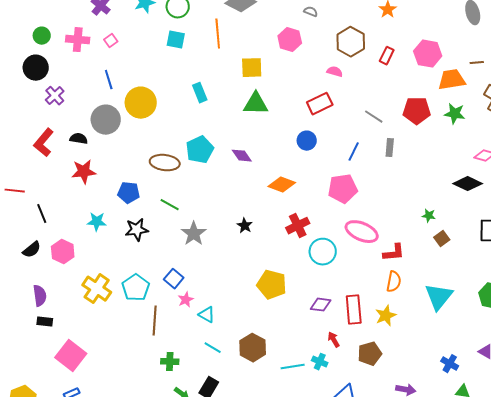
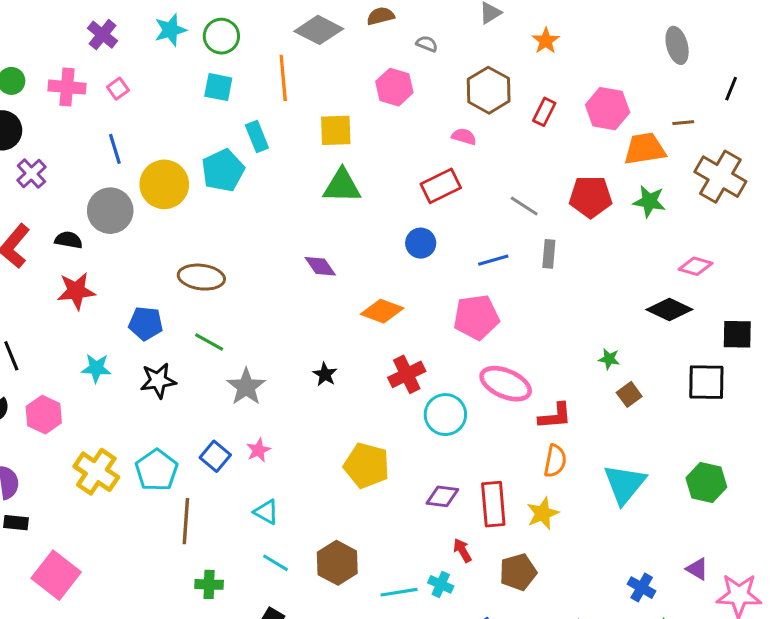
cyan rectangle: (200, 93) -> (257, 137), moved
cyan pentagon: (200, 150) -> (223, 170), moved
blue line: (354, 152) -> (493, 260), turned 48
pink star: (186, 300) -> (258, 450), moved

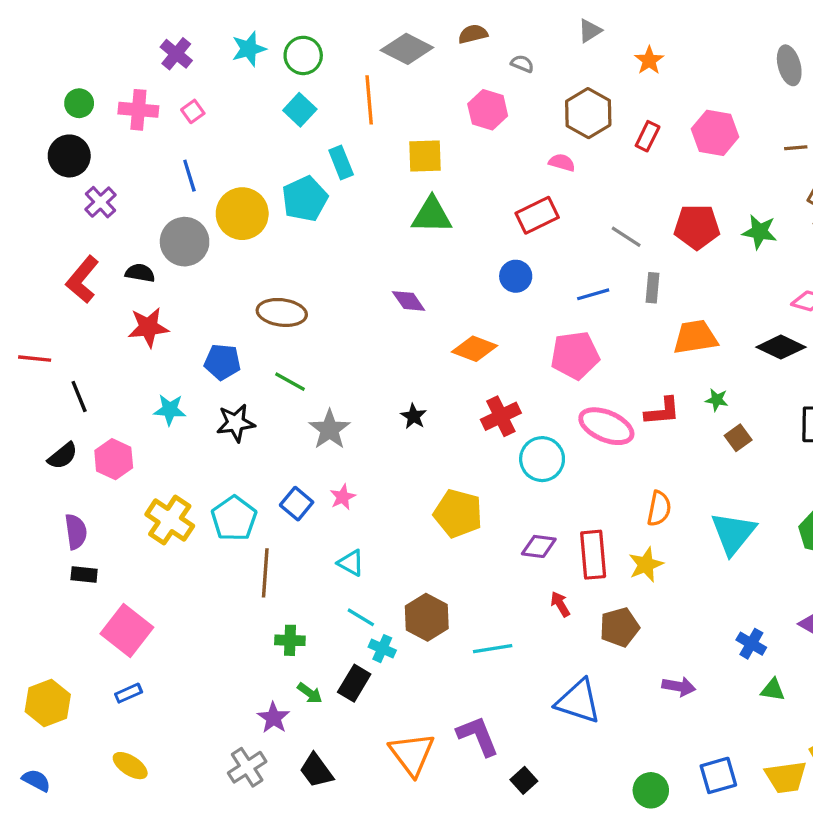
cyan square: (218, 87) -> (300, 110), turned 32
orange trapezoid: (645, 149) -> (695, 337), moved
red L-shape: (555, 416) -> (662, 411), moved
cyan cross: (441, 584) -> (382, 649), moved

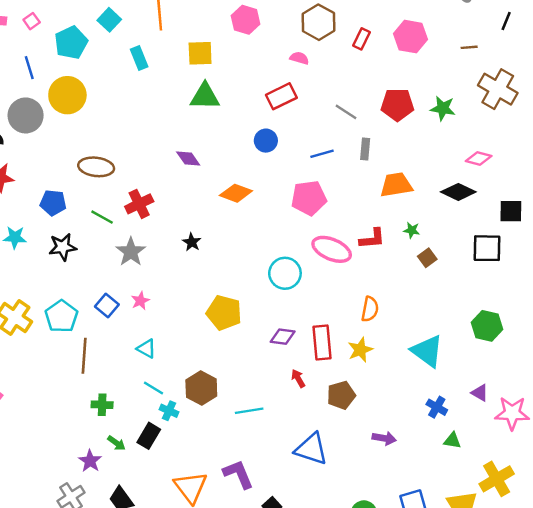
cyan pentagon: (305, 199) -> (71, 43), moved
red cross: (501, 416) -> (139, 204), moved
cyan triangle: (733, 533) -> (427, 351), moved, turned -33

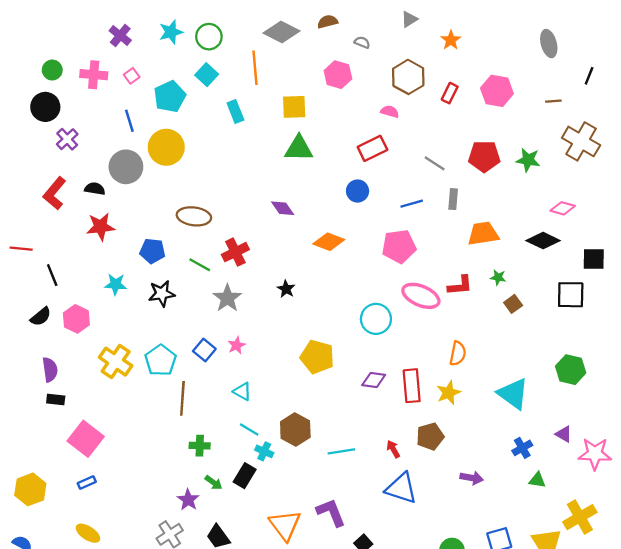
red arrow: (298, 378) -> (393, 449), moved
blue cross: (437, 407) -> (522, 448), turned 30

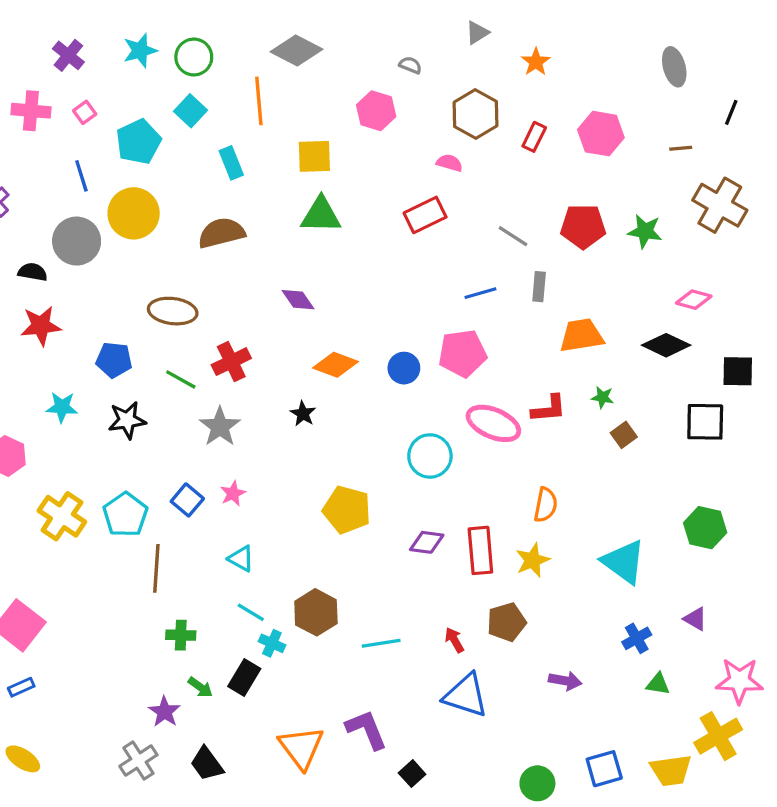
brown semicircle: (328, 22) -> (221, 233), moved, size x1.6
blue circle: (358, 191) -> (404, 368), moved
orange diamond: (329, 242) -> (335, 365), moved
pink star: (595, 454) -> (739, 681), moved

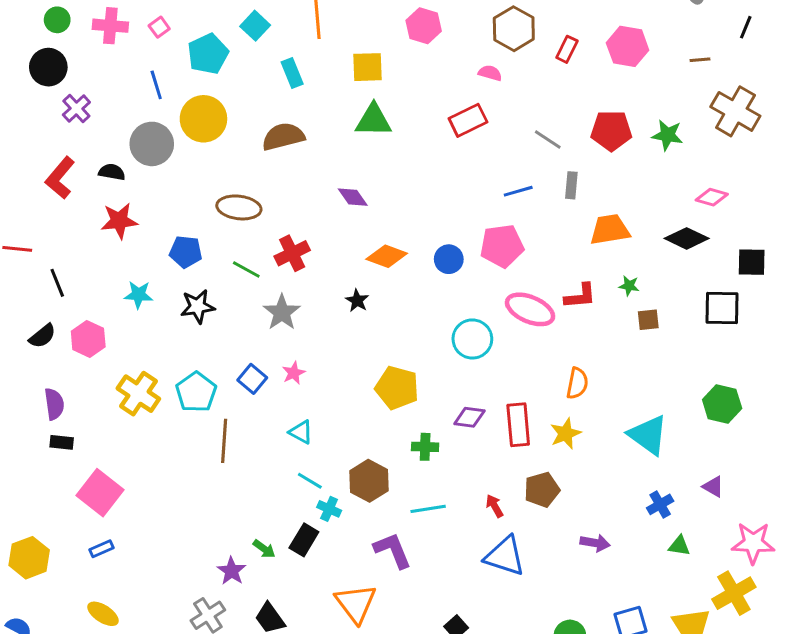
brown square: (624, 435) -> (648, 320), turned 30
green cross: (181, 635) -> (425, 447), moved
purple L-shape: (366, 730) -> (393, 550), moved

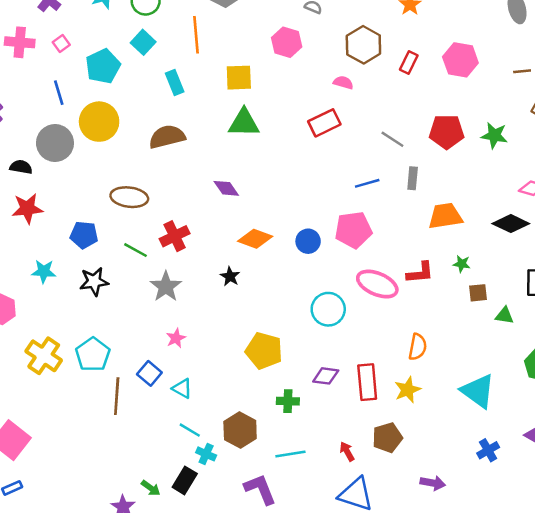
blue square: (252, 379) -> (149, 373), moved
green triangle: (679, 546) -> (504, 315), moved

